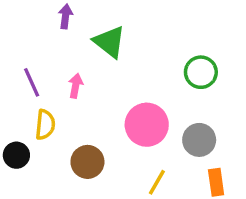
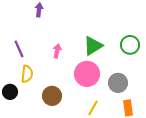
green triangle: (109, 42) -> (93, 46), moved, turned 50
green circle: (201, 72) -> (130, 45), moved
pink arrow: (76, 86) -> (57, 51), moved

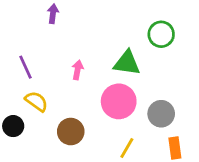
green circle: (130, 45) -> (161, 34), moved
green triangle: (93, 46) -> (127, 63), turned 40
yellow semicircle: (27, 74) -> (36, 101), turned -60

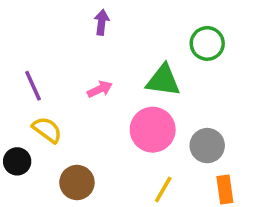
purple arrow: (53, 14) -> (102, 22), moved
pink arrow: (78, 70) -> (100, 89), turned 54
brown circle: (71, 132) -> (77, 182), moved

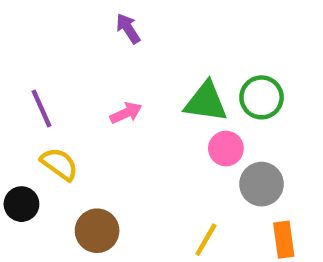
purple arrow: (102, 22) -> (128, 29), turned -40
green circle: (207, 43) -> (262, 97), moved
pink circle: (153, 130) -> (226, 149), moved, size x0.6

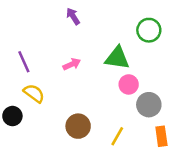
green circle: (262, 97) -> (149, 30), moved
brown circle: (97, 231) -> (78, 126), moved

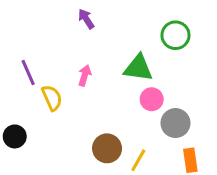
pink arrow: (72, 64) -> (85, 75), turned -48
yellow semicircle: (34, 93) -> (52, 98), moved, turned 30
brown circle: (78, 126) -> (107, 148), moved

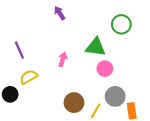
pink arrow: (85, 75) -> (63, 59), moved
yellow semicircle: (52, 98) -> (29, 77), moved, turned -96
gray circle: (175, 123) -> (115, 96), moved

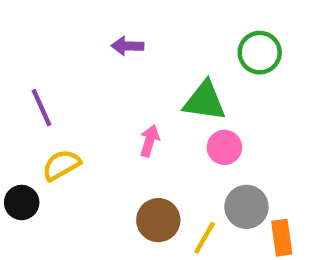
purple arrow: (60, 13) -> (127, 46), moved, turned -56
pink arrow: (63, 59) -> (149, 141), moved

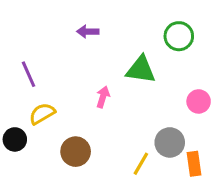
pink circle: (224, 147) -> (199, 101), moved
brown circle: (158, 220) -> (76, 152), moved

